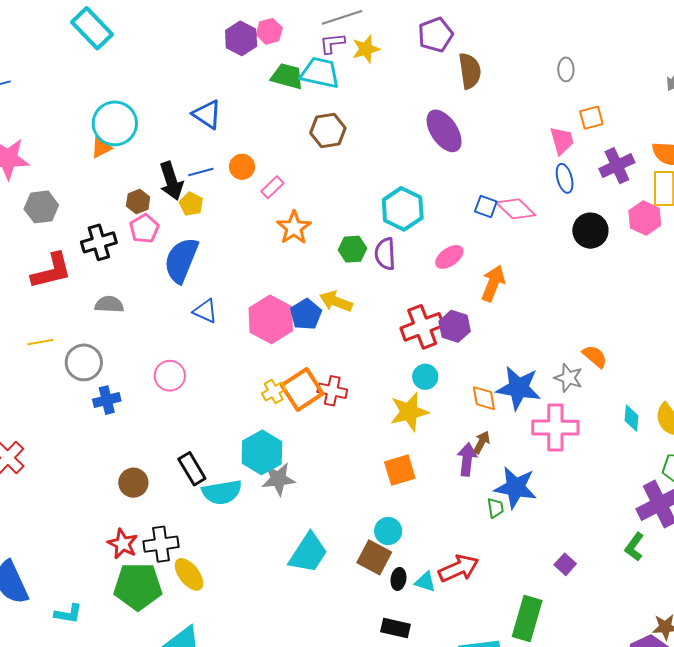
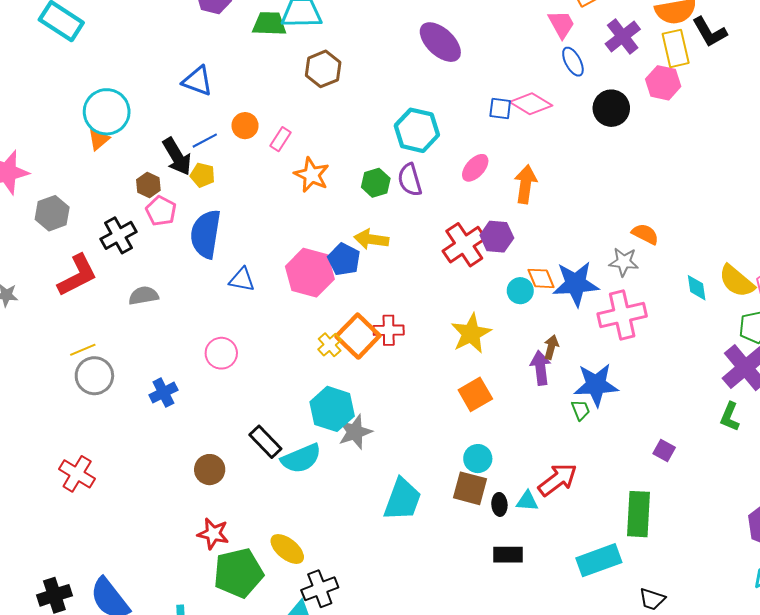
gray circle: (84, 362) -> (94, 376), moved
cyan circle: (425, 377) -> (520, 291), moved
orange diamond: (484, 398) -> (541, 278), moved
black cross: (161, 544) -> (320, 589), moved

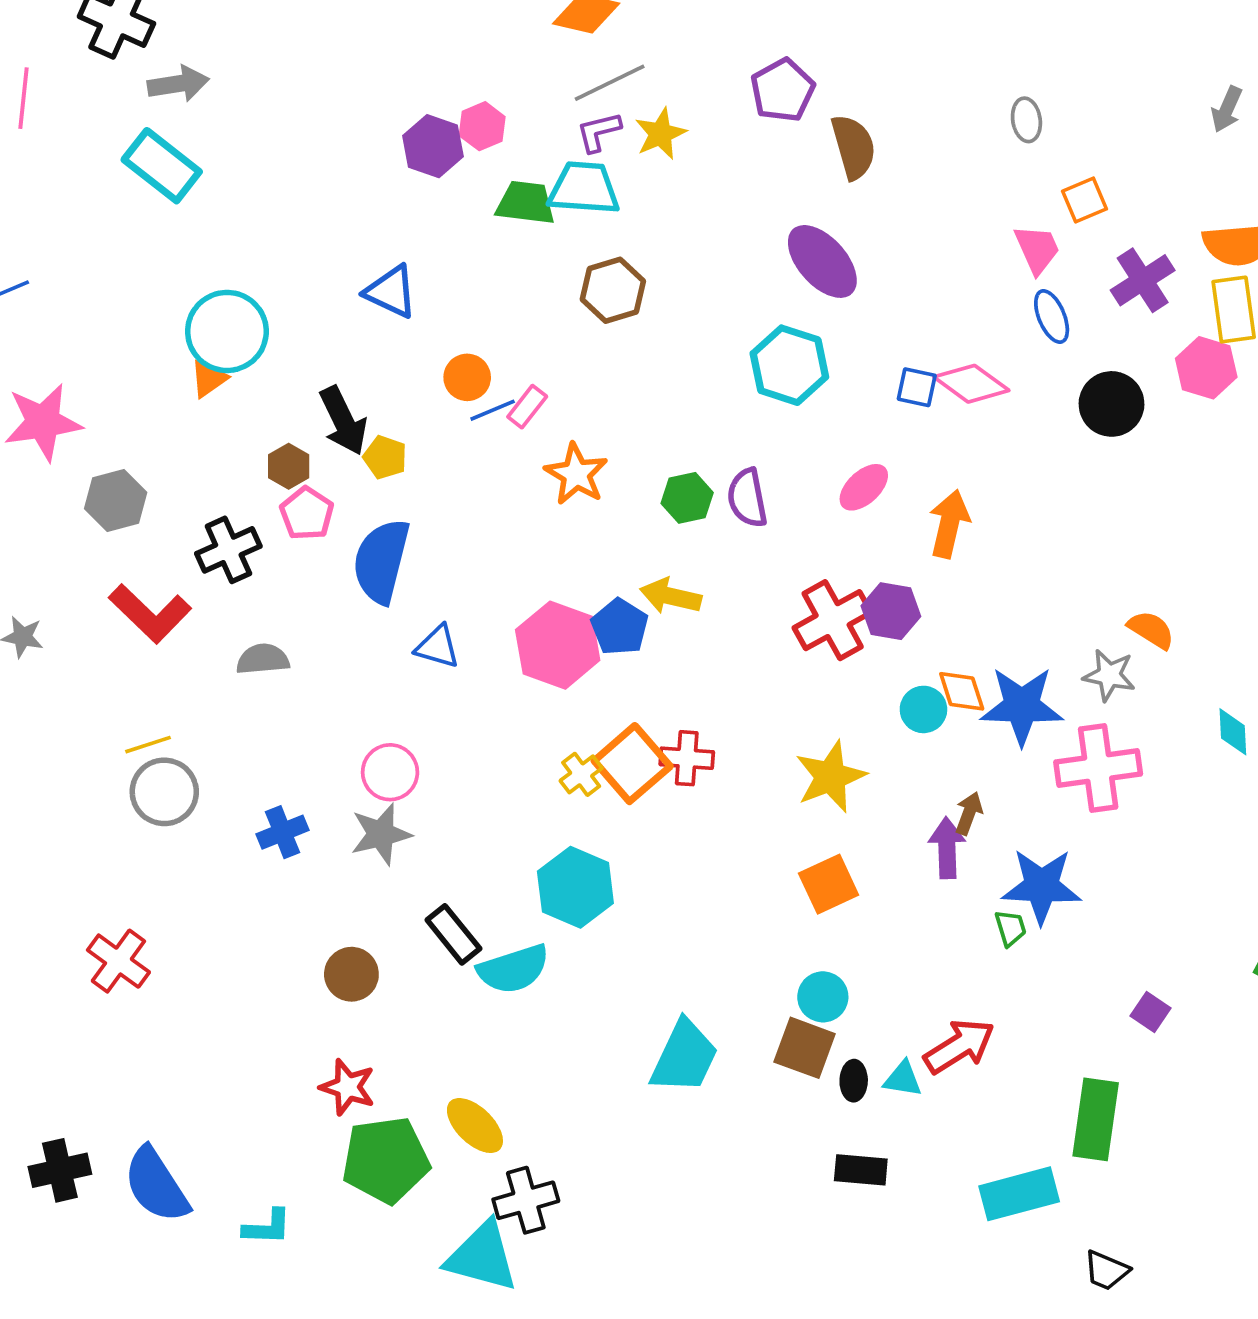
cyan hexagon: (417, 130) -> (789, 365), moved
blue line: (205, 141) -> (493, 410), moved
red L-shape: (77, 275) -> (150, 613), turned 66
gray star: (355, 432) -> (381, 834), moved

